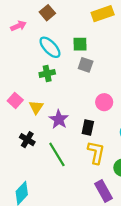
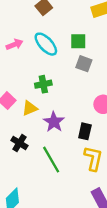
pink arrow: (18, 26) -> (14, 44), moved
green cross: (47, 73) -> (43, 84), moved
yellow triangle: (36, 107) -> (30, 108), turned 32

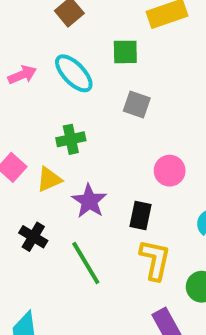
green square: (78, 41) -> (125, 52), moved

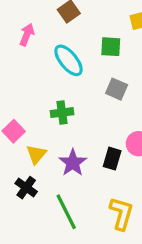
pink arrow: (22, 75) -> (27, 35), moved, turned -50
yellow triangle: (49, 179) -> (36, 154), moved, turned -30
black rectangle: (140, 216) -> (112, 159), moved

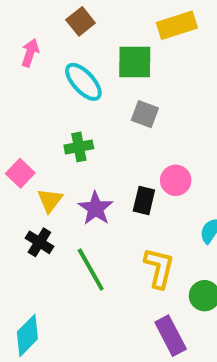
green square: (111, 47) -> (135, 62), size x1.4

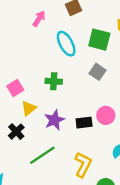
black rectangle: (144, 201) -> (84, 123), turned 56
green line: (91, 270) -> (42, 155), turned 72

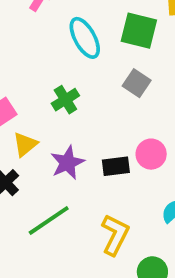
green cross: (54, 81) -> (65, 100), turned -35

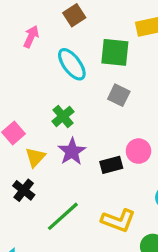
purple star: (67, 163) -> (72, 151), moved
yellow L-shape: (115, 235) -> (118, 220), turned 92

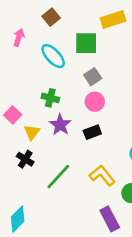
gray square: (119, 95) -> (93, 77), turned 36
green cross: (63, 116) -> (50, 98), turned -30
pink circle: (138, 151) -> (95, 102), moved
yellow L-shape: (118, 220) -> (102, 175), turned -144

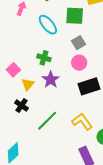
black rectangle: (92, 132) -> (89, 86), moved, size x1.5

